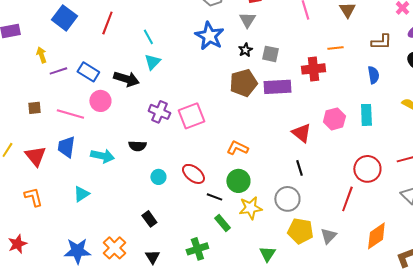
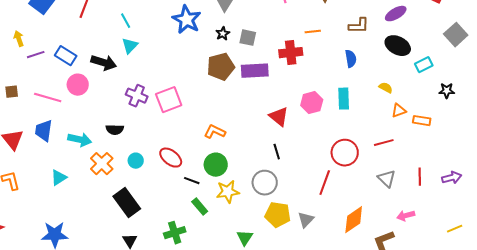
black rectangle: (149, 219) -> (127, 203), size x1.8
orange cross: (114, 248) -> (102, 164), moved

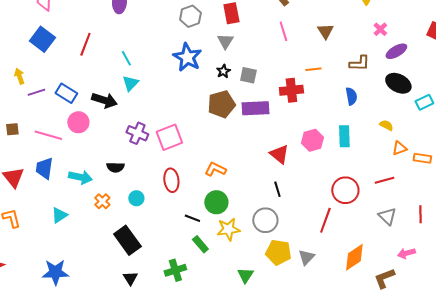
red ellipse: (171, 158) -> (171, 180), moved, turned 45
orange cross: (102, 164) -> (102, 201), size x0.7

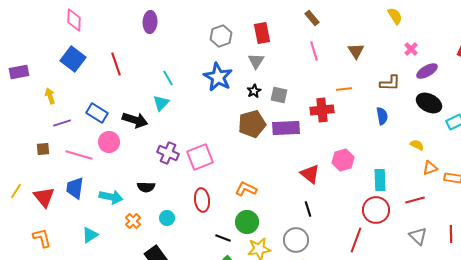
red line: (85, 44) -> (116, 64), turned -40
cyan line: (126, 58) -> (168, 78), moved
purple line: (36, 92) -> (62, 123), moved
cyan rectangle: (344, 136) -> (380, 180), moved

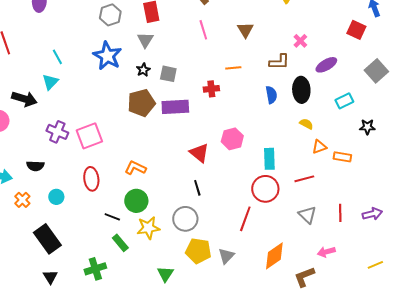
pink cross: (411, 49) -> (300, 41), moved
purple ellipse: (427, 71) -> (326, 65), moved
black ellipse: (429, 103) -> (301, 90), moved, turned 60
red cross: (322, 110) -> (211, 89), size x0.7

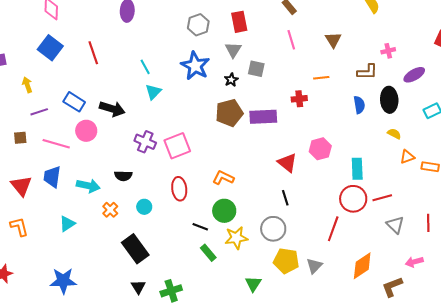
pink cross: (300, 41) -> (388, 51), turned 32
gray square: (168, 74) -> (256, 69), moved
cyan triangle: (50, 82) -> (153, 92), moved
red line: (304, 179) -> (382, 198), moved
green cross: (95, 269) -> (171, 291), moved

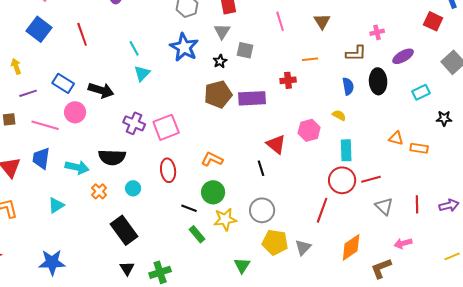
yellow semicircle: (394, 134) -> (339, 115), moved
orange triangle: (407, 157) -> (396, 138), turned 35
black semicircle: (123, 176) -> (112, 157), size x1.5
black line: (285, 198) -> (261, 168), moved

